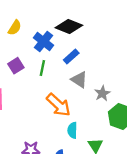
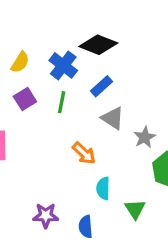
yellow semicircle: (15, 28) -> (20, 62), moved
orange arrow: (59, 105) -> (84, 153), size x0.7

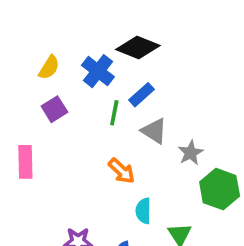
green line: (62, 102) -> (114, 113), moved

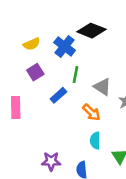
yellow semicircle: (49, 67) -> (32, 44), turned 35
blue rectangle: (142, 95) -> (58, 95), moved
orange arrow: (122, 171) -> (91, 112), moved

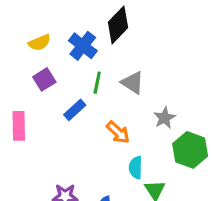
black diamond: (91, 31) -> (118, 25), turned -68
gray triangle: (102, 87) -> (132, 83), moved
cyan semicircle: (95, 140) -> (136, 168), moved

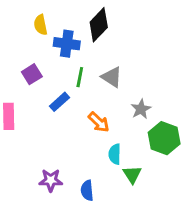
yellow semicircle: (40, 43) -> (41, 25), moved, turned 102
blue cross: (83, 46) -> (67, 44), turned -30

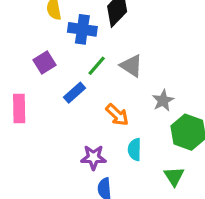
green line: (80, 77) -> (97, 66), turned 30
green triangle: (132, 174) -> (174, 176), moved
purple star: (51, 180) -> (93, 157), moved

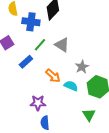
cyan semicircle: (135, 149) -> (71, 86), moved, turned 112

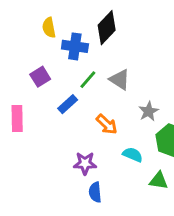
cyan semicircle: (71, 86) -> (133, 155), moved
green triangle: (89, 115) -> (159, 181), turned -48

